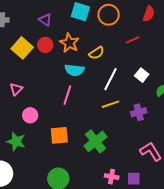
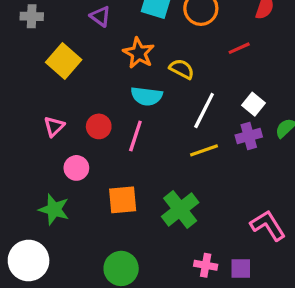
red circle: (45, 45) -> (99, 126), moved
yellow semicircle: (96, 53) -> (182, 69), turned -119
purple cross: (139, 112) -> (249, 136), moved

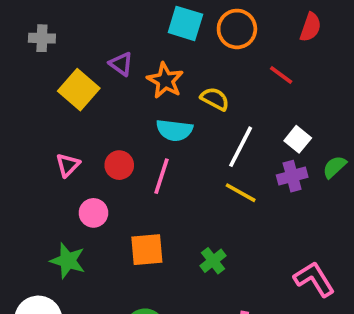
purple triangle: (100, 16) -> (121, 64), moved
red line: (239, 48) -> (281, 75), turned 60
yellow line: (204, 150) -> (241, 193), turned 48
green cross: (180, 209) -> (213, 261), size x0.6

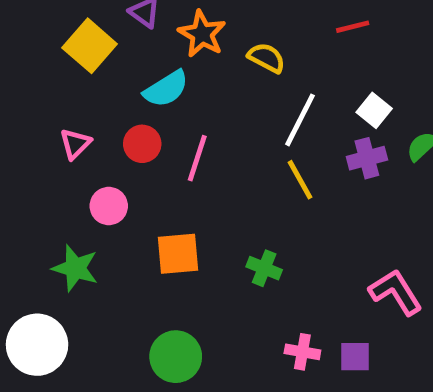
red line: (281, 75) -> (353, 27), turned -50
cyan semicircle: (174, 130) -> (166, 89), moved, turned -39
yellow line: (241, 193) -> (300, 180), turned 32
green cross: (213, 261) -> (264, 268), turned -30

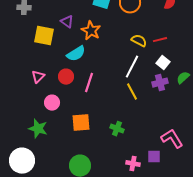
red line: (353, 27) -> (160, 40), moved
yellow square: (90, 46) -> (44, 36), turned -30
yellow semicircle: (267, 58) -> (139, 41), moved
purple square: (355, 357) -> (154, 157), moved

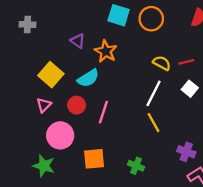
yellow square: (44, 36) -> (51, 75), moved, turned 30
purple cross: (160, 83) -> (186, 152), moved, turned 35
pink circle: (52, 103) -> (60, 135), size x1.5

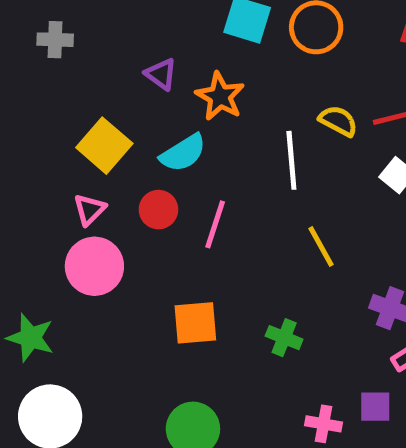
white line: (154, 93) -> (291, 160), moved, turned -32
pink circle: (60, 135) -> (94, 266), moved
green star: (44, 166) -> (30, 338), moved

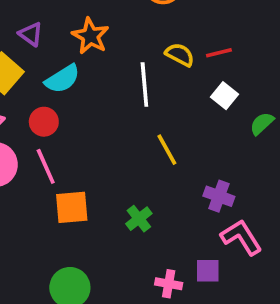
purple triangle: (161, 74) -> (31, 34), moved
pink line: (215, 224) -> (46, 166), moved, turned -42
green cross: (284, 338) -> (139, 219), turned 30

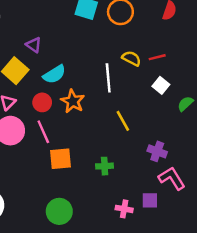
orange star: (90, 36) -> (73, 101), moved
green cross: (139, 219) -> (105, 166), turned 35

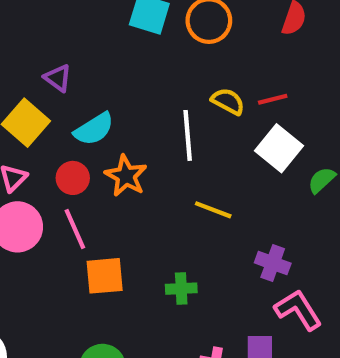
white square: (161, 85) -> (279, 148), size x1.5
yellow line: (123, 121) -> (213, 210), turned -40

